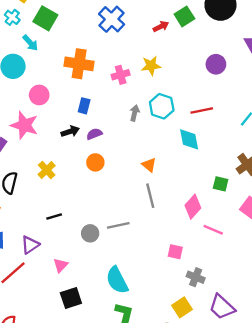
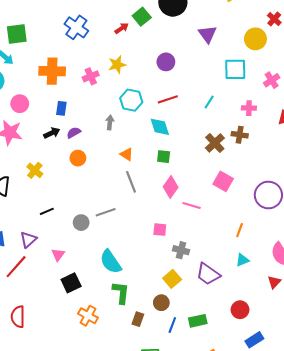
green square: (45, 18) -> (17, 34), turned -30
purple circle: (216, 64) -> (166, 62), moved
gray arrow: (135, 113) -> (110, 122), moved
green square: (221, 184) -> (164, 157), moved

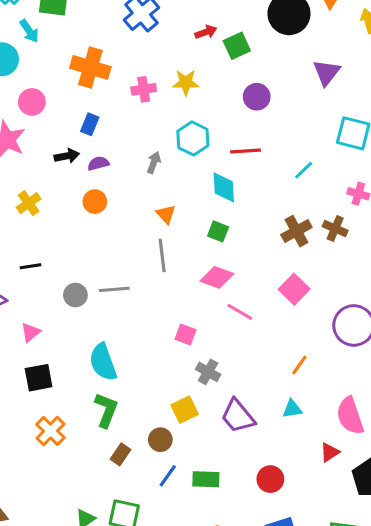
green square: (142, 17) -> (237, 46), moved
pink diamond: (171, 187) -> (217, 277), turned 60

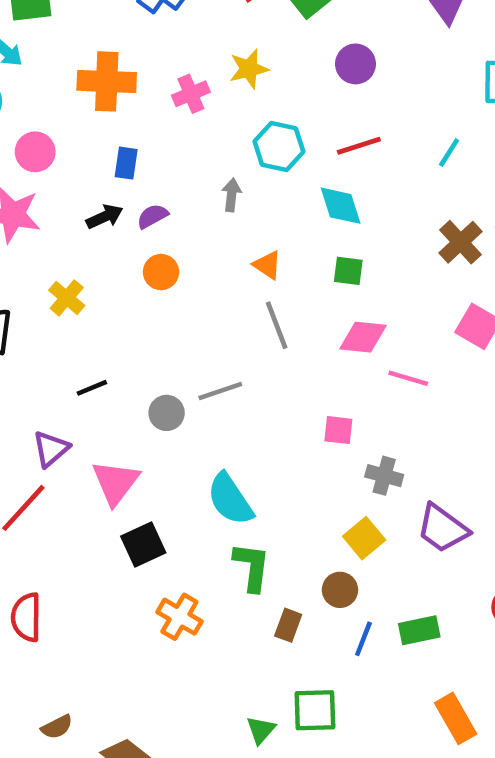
pink triangle: (30, 332) -> (115, 482), size x1.6

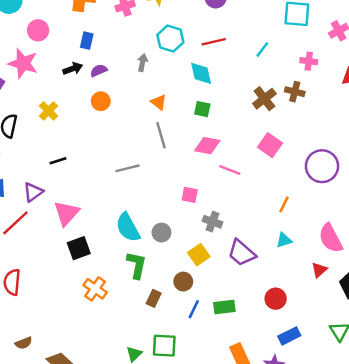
gray circle: (167, 413) -> (161, 233), moved

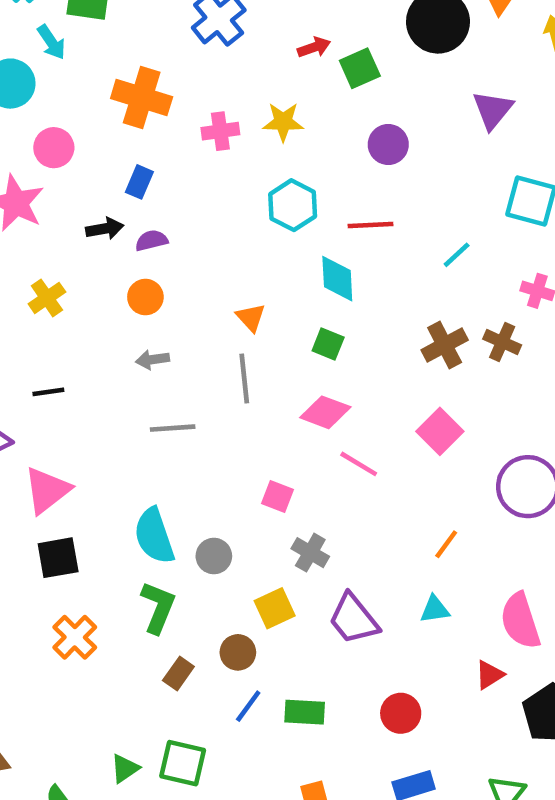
gray arrow: (142, 63) -> (152, 360), moved, turned -119

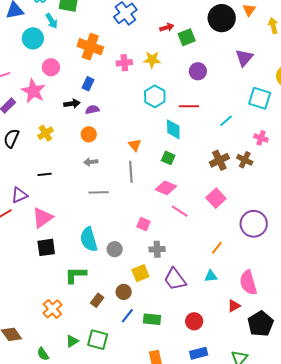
gray cross: (310, 553) -> (157, 249), turned -35
green L-shape: (158, 607) -> (76, 275), moved, turned -115
orange cross: (75, 637) -> (52, 309), moved

